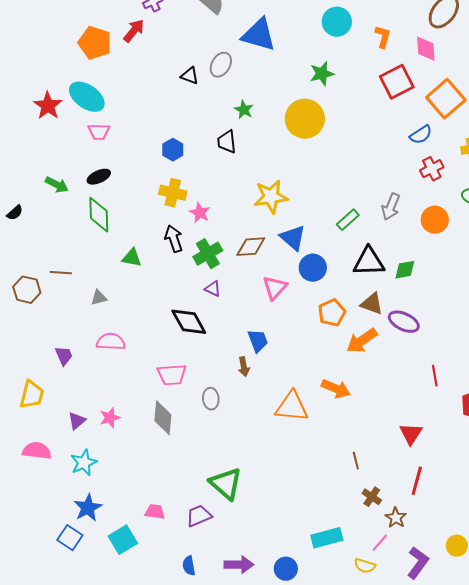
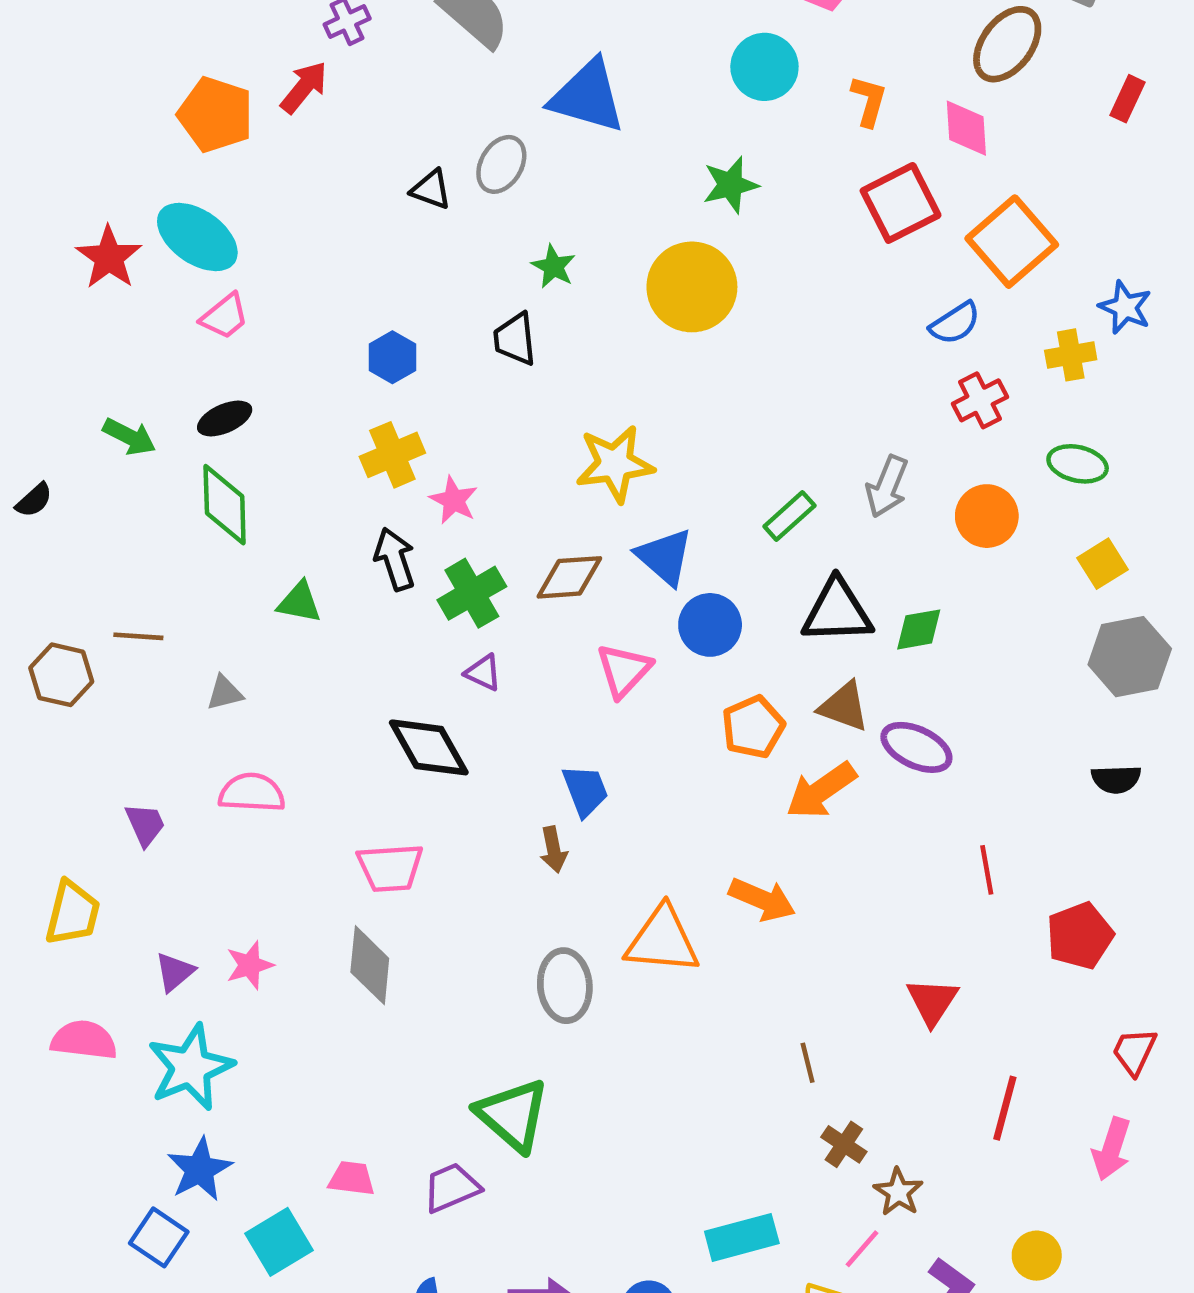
pink trapezoid: (99, 132) -> (225, 316), turned -40
yellow cross: (173, 193) -> (392, 455), turned -36
gray ellipse: (211, 399) -> (565, 986), moved, size x1.4
cyan star: (84, 463) -> (191, 1067), size x1.4
red line: (417, 481) -> (1005, 1108), moved

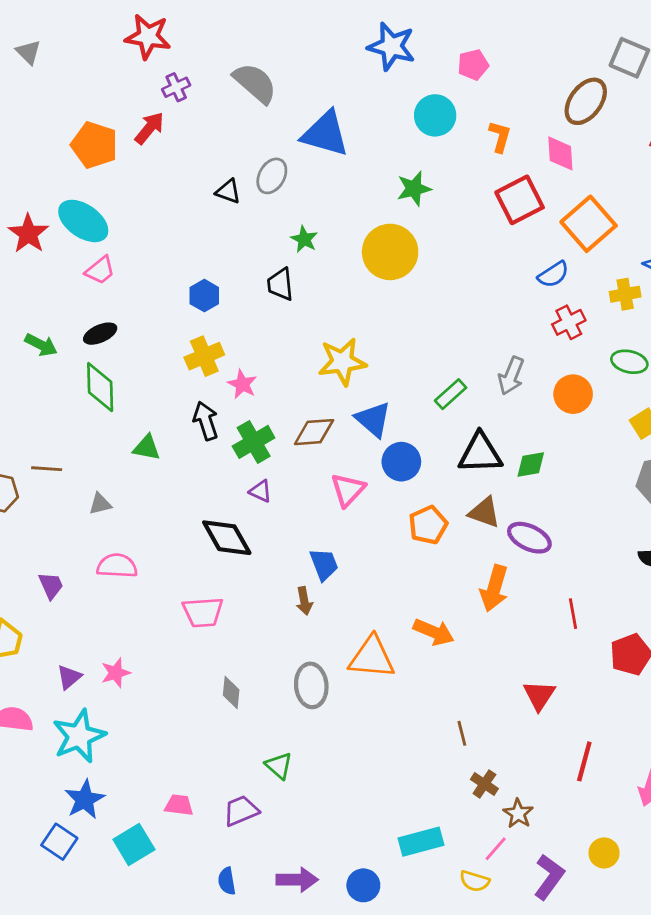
orange arrow: (821, 791) -> (494, 588), moved, turned -39
gray diamond: (370, 965) -> (231, 692), moved, size x0.7
green triangle: (513, 1115) -> (279, 766), size x0.6

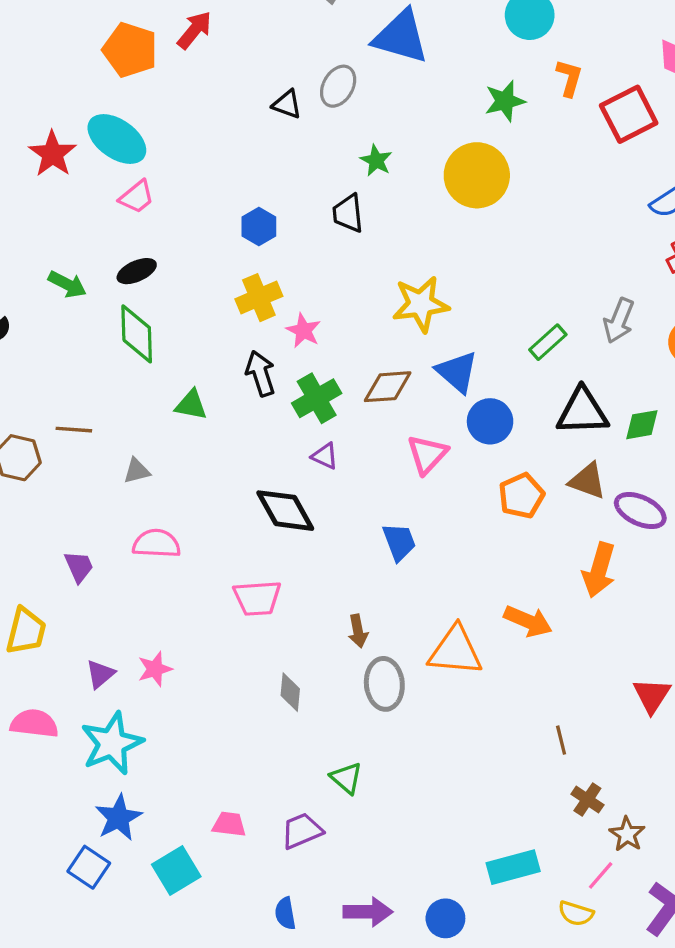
orange L-shape: (500, 137) -> (569, 78), moved
brown arrow: (304, 601) -> (358, 631), moved

